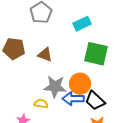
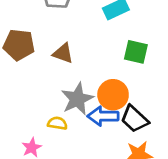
green square: (96, 54) -> (136, 52), size x0.7
gray star: (55, 87) -> (77, 99), turned -30

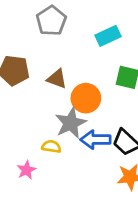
orange circle: (113, 95) -> (86, 98), moved

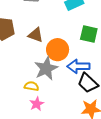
blue arrow: (96, 140) -> (78, 66), moved
pink star: (26, 170) -> (37, 104), moved

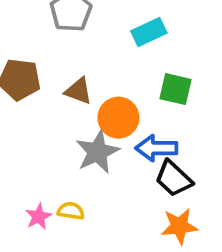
yellow semicircle: (31, 86) -> (71, 211), moved
pink star: (37, 104) -> (39, 217), moved

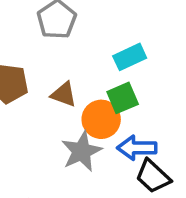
cyan rectangle: (149, 32) -> (130, 57), moved
green square: (176, 89) -> (123, 98), moved, turned -36

